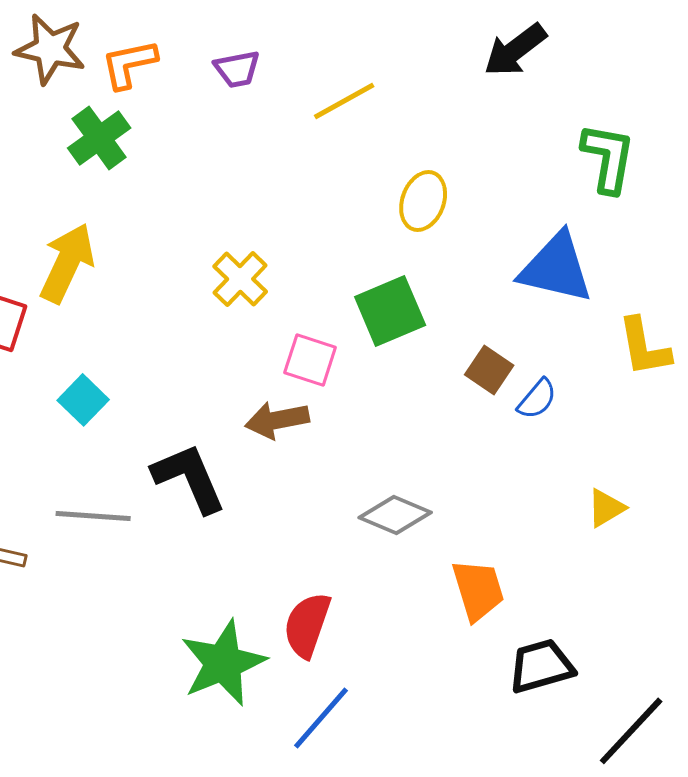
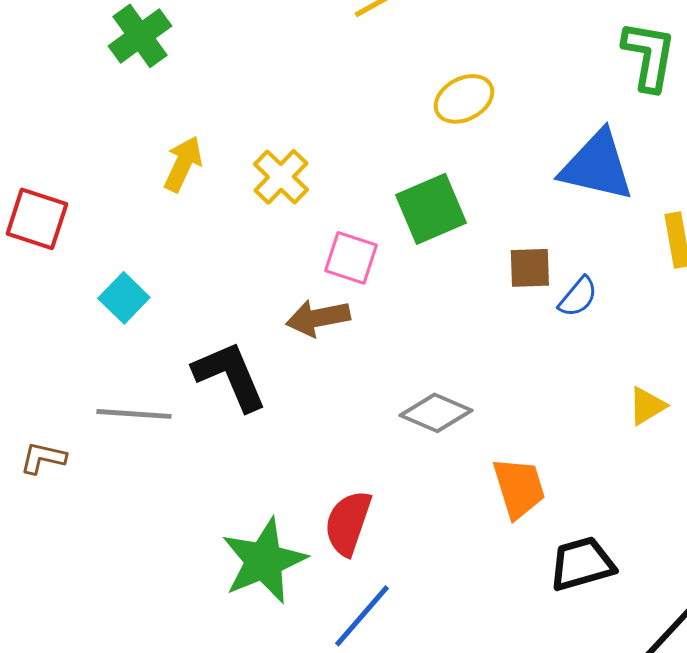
yellow ellipse: (423, 201) -> (464, 99), turned 42
yellow arrow: (67, 263) -> (183, 164), moved, size x0.7
brown square: (489, 370) -> (530, 268), turned -36

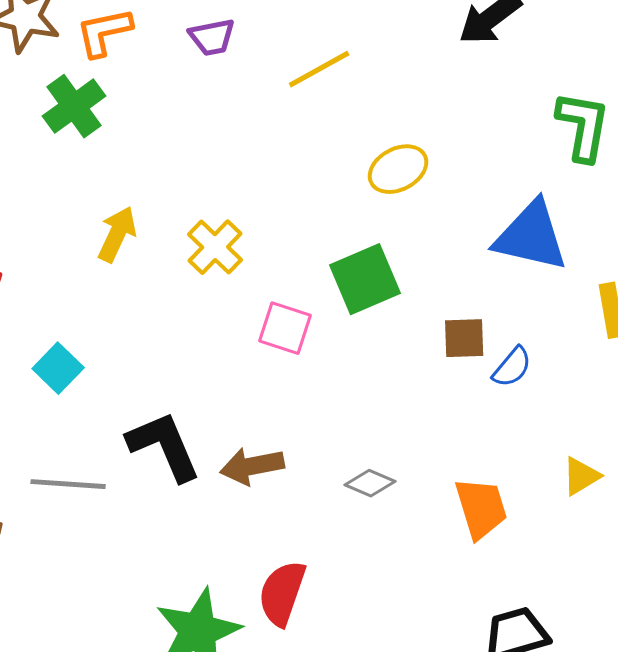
brown arrow: (318, 318) -> (252, 466), moved
gray diamond: (436, 413) -> (370, 483), size x0.7
orange trapezoid: (519, 488) -> (481, 508), moved

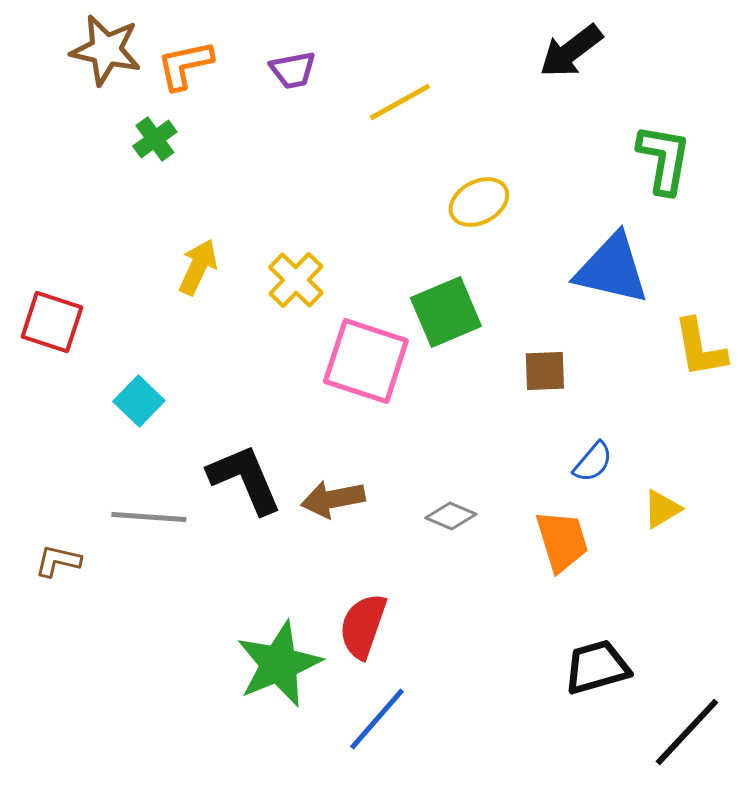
green cross: (74, 106) -> (155, 139), size x0.7
pink square: (285, 328) -> (366, 361), size x1.6
blue semicircle: (512, 367) -> (593, 462), moved

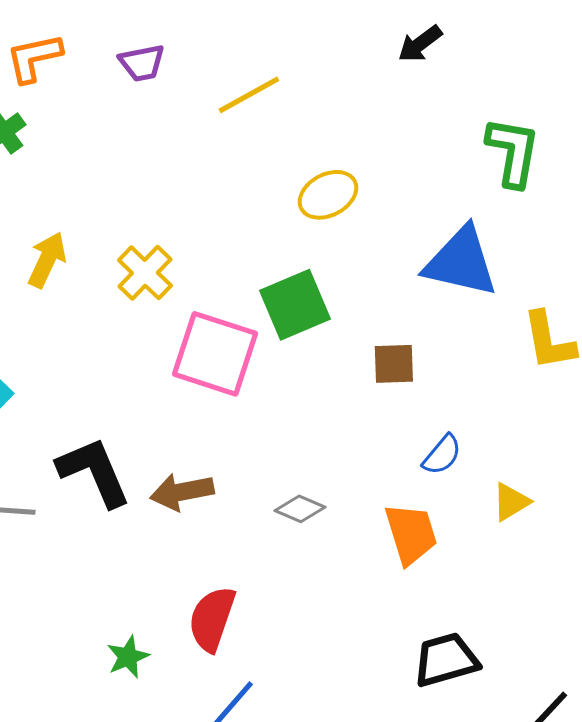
black arrow: (571, 51) -> (420, 44), size x0.7
green star: (279, 664) -> (128, 657), size x0.5

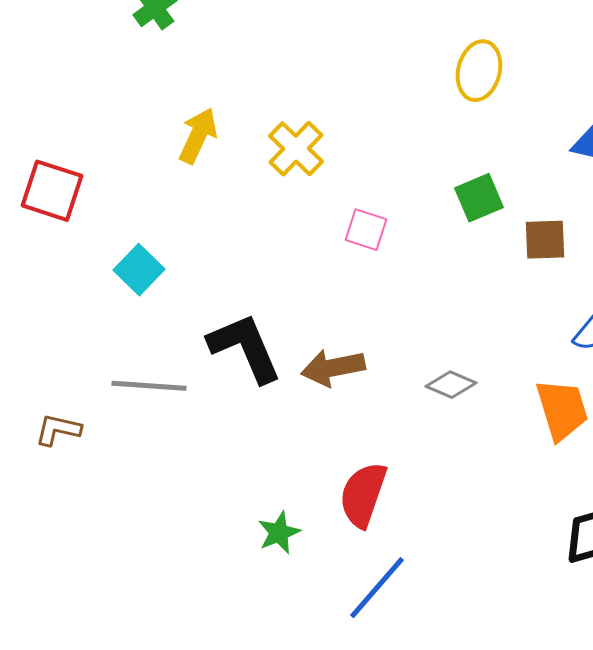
yellow ellipse: (328, 195) -> (479, 71), turned -48
green square: (295, 305) -> (479, 198), moved, size x0.7
pink square: (215, 354) -> (366, 230), size x0.5

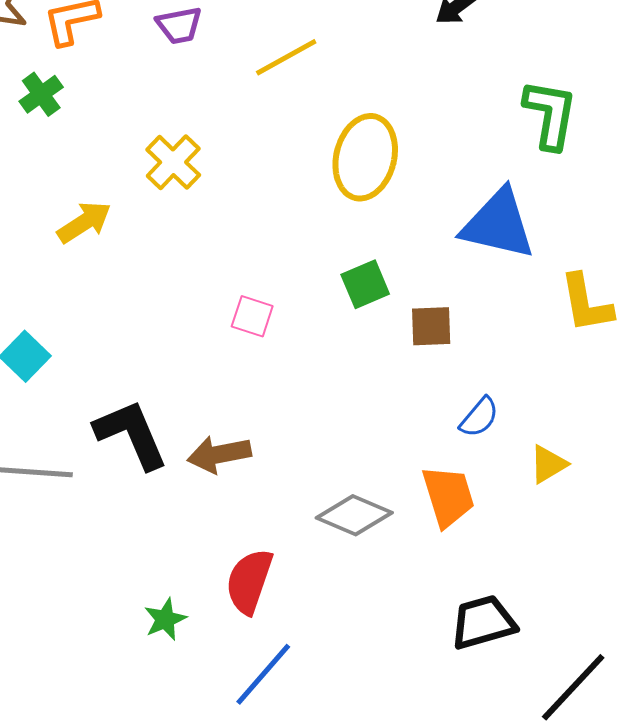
yellow ellipse: (479, 71) -> (365, 157), size x1.4
yellow arrow: (198, 136) -> (84, 222), turned 32
yellow cross: (296, 149) -> (173, 162), moved
gray diamond: (451, 385) -> (354, 515), moved, size x1.5

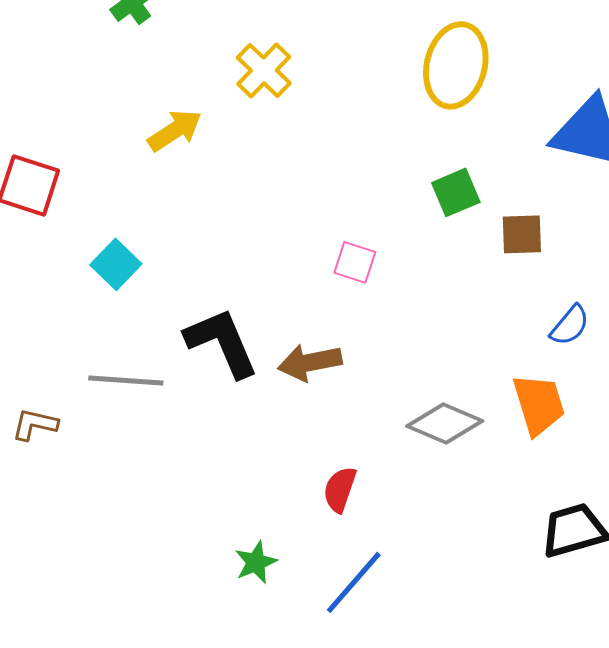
pink square: (252, 316) -> (355, 262), moved
red semicircle: (249, 581) -> (340, 489), size x0.7
green star: (165, 619) -> (256, 562), moved

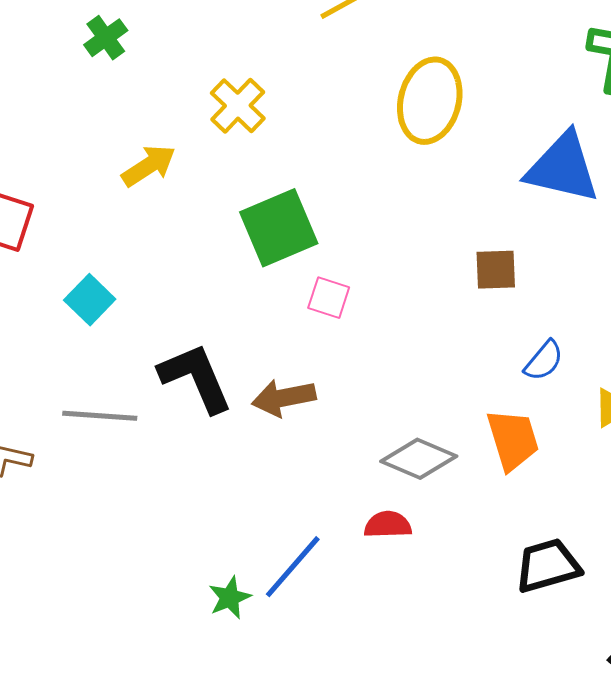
green square: (456, 192) -> (279, 228), moved, size x1.6
red semicircle: (340, 489) -> (388, 525), moved, turned 69
blue line: (354, 582) -> (293, 567), moved

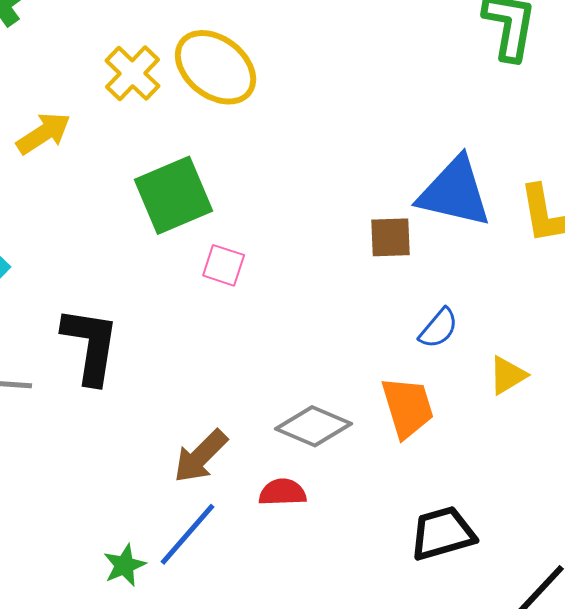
yellow ellipse: (430, 101) -> (216, 67), moved, turned -66
blue triangle: (563, 168) -> (455, 192), moved
black L-shape: (196, 378) -> (91, 345), turned 32
brown arrow: (284, 398) -> (201, 456), moved, turned -34

